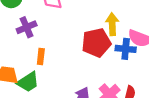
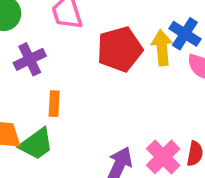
red pentagon: (96, 43) -> (120, 49), moved
blue cross: (126, 49) -> (185, 34), moved, turned 30

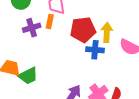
blue cross: (185, 34) -> (95, 50), moved, turned -36
orange rectangle: (54, 104) -> (50, 21), moved

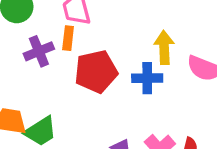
red pentagon: (83, 30) -> (96, 72), moved

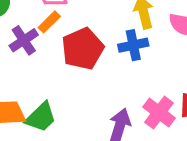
orange rectangle: (68, 38) -> (49, 22), turned 50

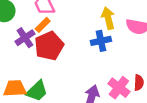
red pentagon: (83, 49) -> (49, 46), moved

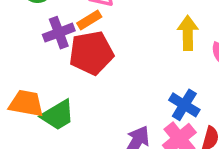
blue cross: (101, 41) -> (184, 105), moved, turned 30

